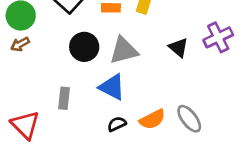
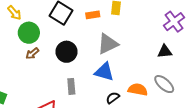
black circle: (84, 47) -> (66, 52), moved
black triangle: (178, 47) -> (165, 52), moved, turned -35
orange semicircle: (152, 119) -> (138, 90), turned -132

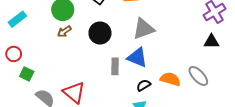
black triangle: (165, 52) -> (211, 42), moved
gray rectangle: (71, 86) -> (115, 66), moved

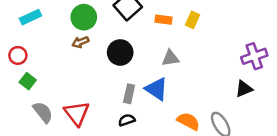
gray triangle: (144, 29) -> (170, 58), size x0.7
black triangle: (211, 42) -> (244, 89), turned -35
black semicircle: (144, 85) -> (127, 120), moved

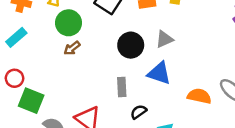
black circle: (120, 52) -> (131, 45), moved
green square: (28, 81) -> (31, 101), size x1.5
gray rectangle: (129, 94) -> (122, 87), moved

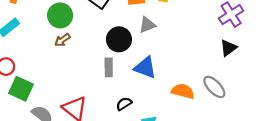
gray triangle: (164, 39) -> (147, 25), moved
gray rectangle: (122, 87) -> (109, 67), moved

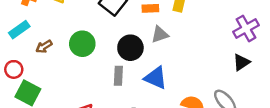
green circle: (60, 15) -> (82, 44), moved
brown arrow: (62, 40) -> (44, 47), moved

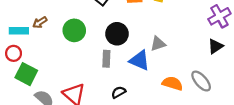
cyan rectangle: (19, 30) -> (19, 31), moved, turned 36
gray triangle: (160, 34) -> (158, 44), moved
brown arrow: (44, 47) -> (40, 22), moved

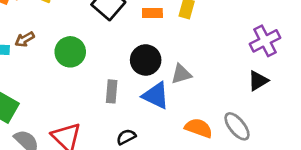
black circle: (117, 34) -> (146, 60), moved

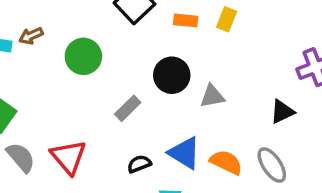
black triangle: (258, 81) -> (282, 112), moved
gray rectangle: (112, 91) -> (128, 108), turned 35
blue triangle: (156, 95) -> (185, 153), moved

